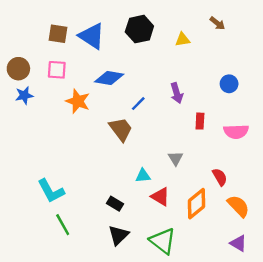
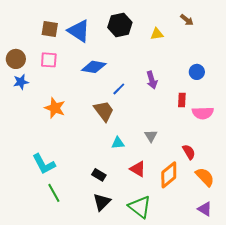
orange star: (78, 101) -> (55, 108), moved
red rectangle: (200, 121) -> (182, 100), moved
cyan triangle: (143, 176) -> (118, 143), moved

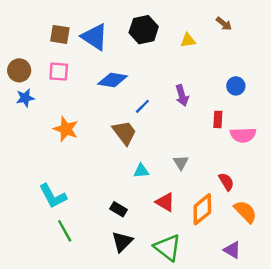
purple triangle: (205, 209) -> (232, 250), moved

